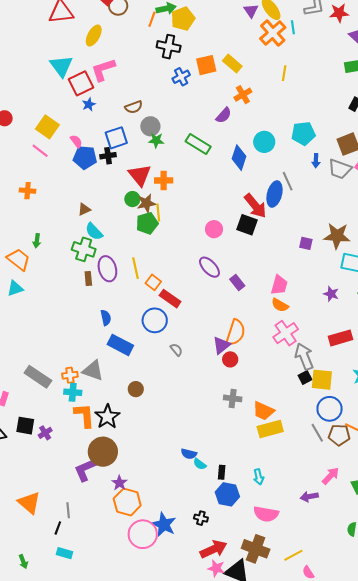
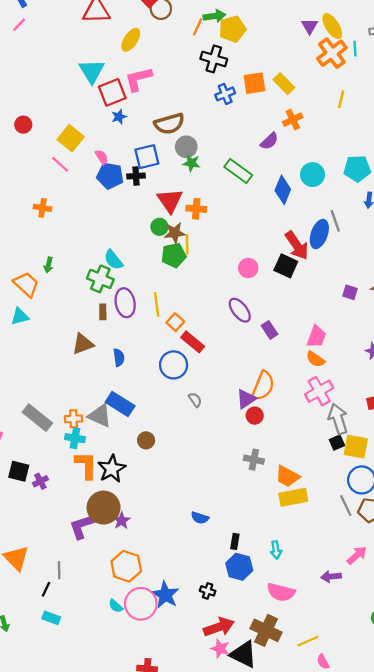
brown semicircle: (134, 107) -> (169, 124), size x1.5
brown triangle: (84, 209) -> (83, 344), moved, size x1.5
blue rectangle: (120, 345) -> (120, 404), moved
cyan semicircle: (200, 464) -> (116, 606), moved
purple star: (119, 483) -> (122, 521), moved

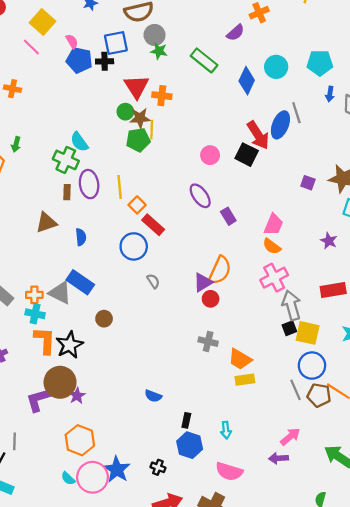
yellow rectangle: (293, 497) -> (245, 380), size x0.7
pink arrow: (357, 555) -> (290, 437), moved

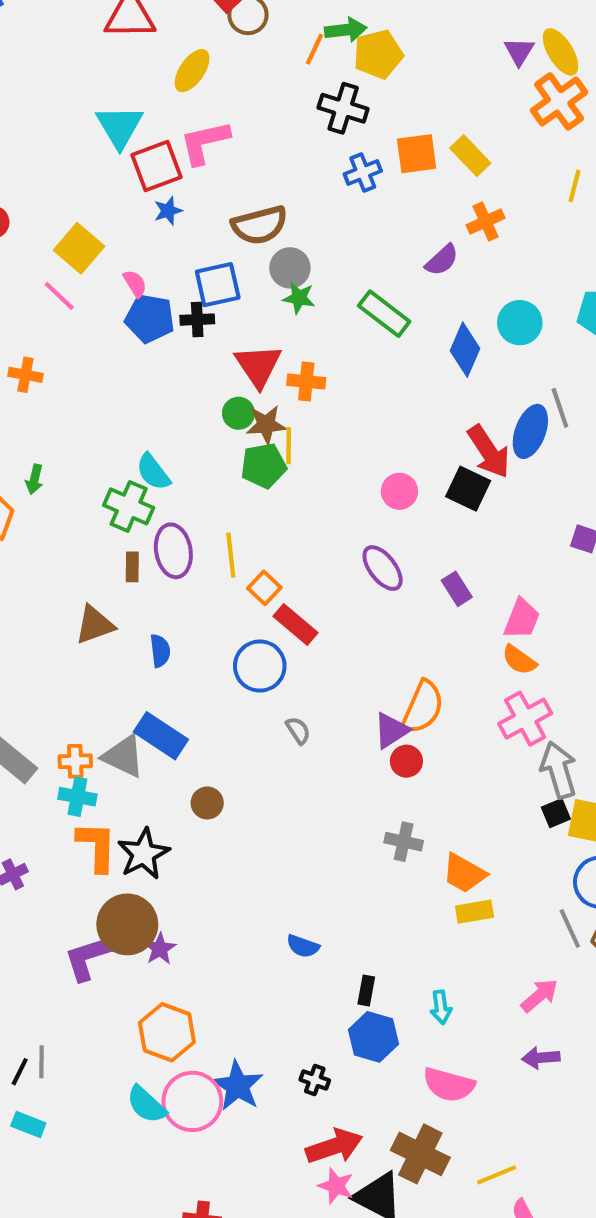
purple rectangle: (228, 216) -> (457, 589), moved
pink arrow: (290, 437) -> (540, 995), moved
gray line: (15, 441) -> (42, 1062), moved
cyan semicircle: (68, 478) -> (146, 1105), size x1.5

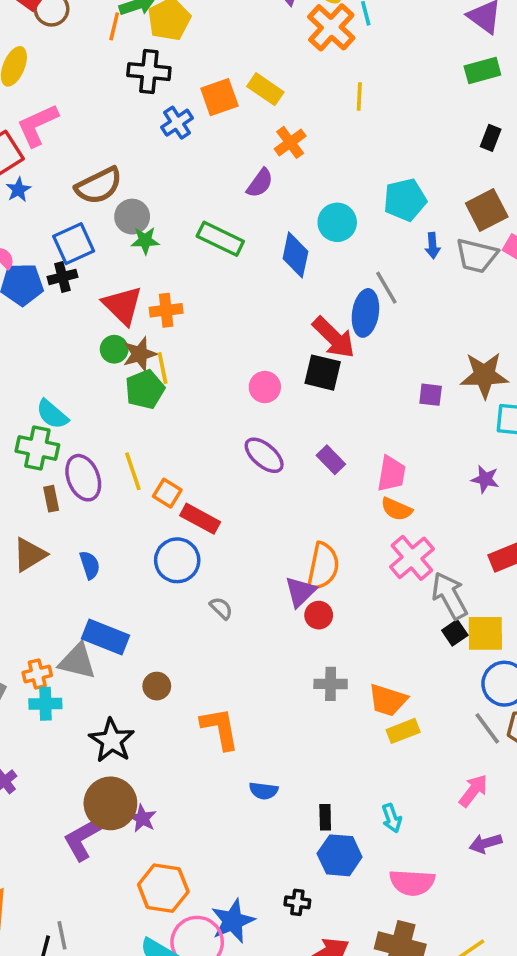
orange L-shape: (97, 846) -> (220, 728), moved
blue star: (238, 1086) -> (233, 921), turned 30

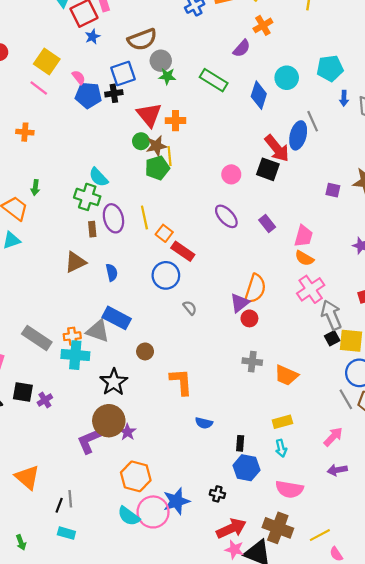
cyan cross: (45, 704) -> (75, 355), size x1.4
yellow rectangle: (403, 731) -> (282, 422), moved

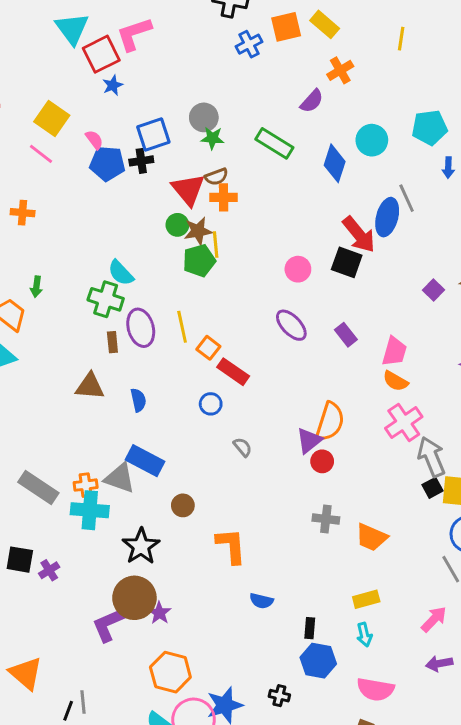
brown semicircle: (142, 39) -> (216, 177), moved, size x0.6
purple square: (333, 190) -> (433, 290), turned 32
brown triangle: (75, 262) -> (90, 386), turned 30
blue circle: (166, 275) -> (211, 404), size x0.6

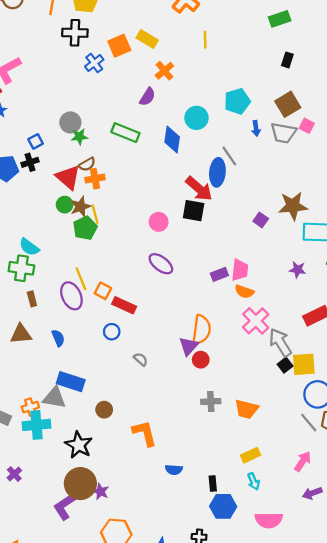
blue square: (153, 135) -> (36, 141), size x0.6
purple ellipse: (141, 328) -> (71, 296), moved
purple rectangle: (346, 335) -> (219, 274), moved, turned -63

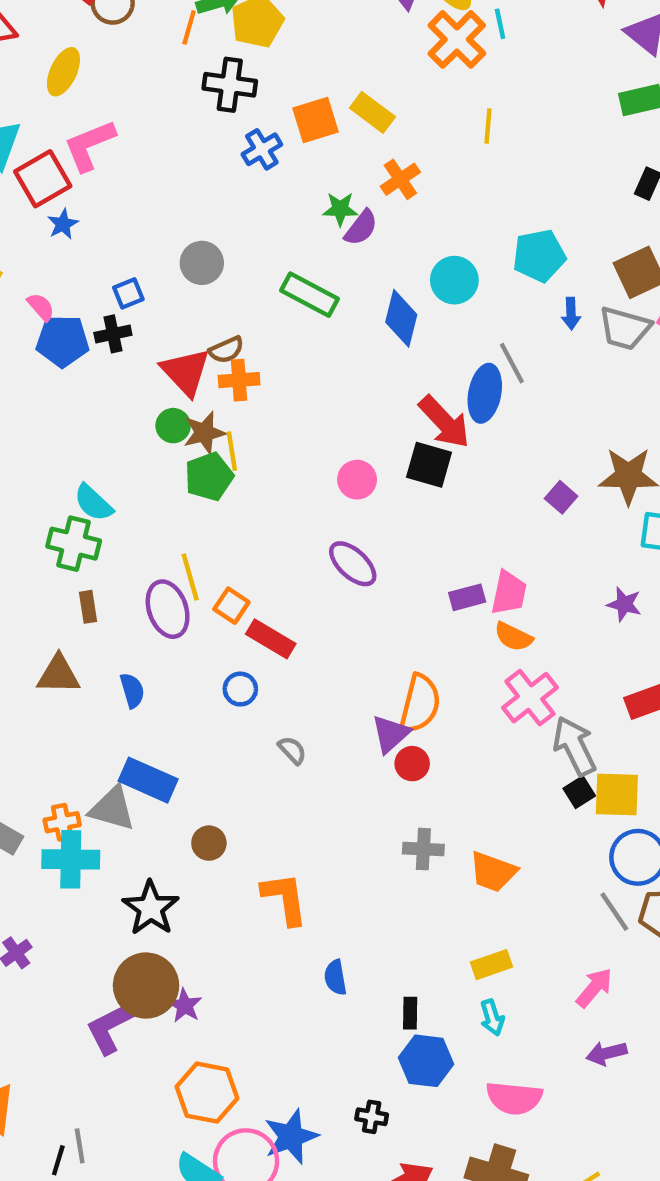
green star: (79, 137) -> (340, 209), moved
blue semicircle: (174, 470) -> (335, 977), turned 70

